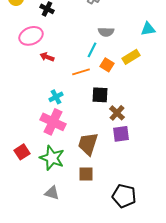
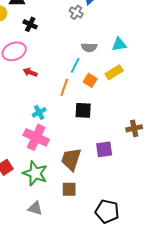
cyan triangle: (148, 29) -> (119, 44), moved
orange line: (81, 72) -> (64, 87), turned -54
brown cross: (117, 113) -> (134, 128), moved, turned 35

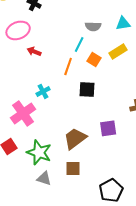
pink cross: (36, 137) -> (23, 113), moved, turned 30
brown trapezoid: (71, 159) -> (75, 138), turned 35
gray triangle: (35, 208) -> (44, 178), moved
black pentagon: (107, 211) -> (111, 190), turned 30

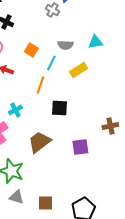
yellow rectangle: (118, 51) -> (78, 70), moved
orange square: (94, 59) -> (31, 50), moved
brown trapezoid: (75, 138) -> (39, 142), moved
brown square: (73, 168) -> (45, 203), moved

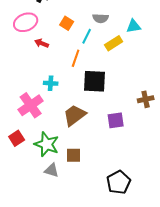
cyan triangle: (95, 42) -> (134, 26), moved
black square: (59, 108) -> (95, 81), size x1.4
cyan cross: (15, 110) -> (51, 83), turned 32
brown square: (45, 203) -> (74, 155), moved

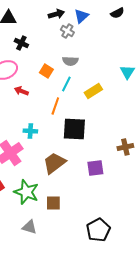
gray semicircle: (101, 18) -> (70, 61), moved
cyan triangle: (134, 26) -> (127, 72), moved, turned -49
gray triangle: (52, 170) -> (29, 227), moved

